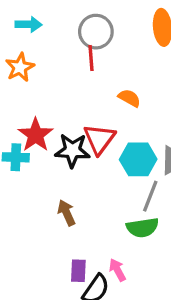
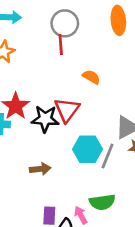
cyan hexagon: (138, 159) -> (88, 149), moved
brown arrow: (67, 213) -> (40, 169), turned 108
green semicircle: (142, 228) -> (102, 202), moved

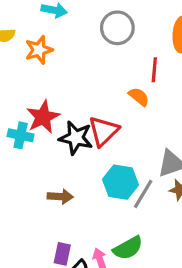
red line: (61, 45) -> (154, 70), moved
green semicircle: (102, 202) -> (128, 248), turned -30

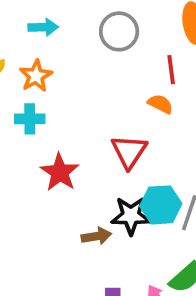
red star: (43, 117) -> (60, 172), moved
cyan cross: (21, 135) -> (30, 119), moved
black star: (76, 138) -> (131, 216), moved

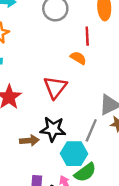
cyan hexagon: (161, 205) -> (74, 154), moved

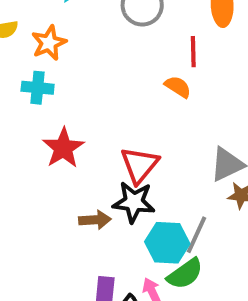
red triangle: (55, 87) -> (139, 165), moved
gray line: (91, 130) -> (196, 235), moved

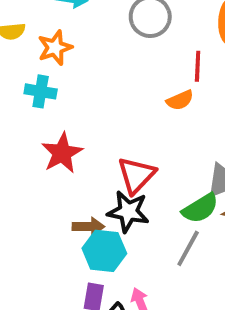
orange semicircle: (178, 87) -> (180, 100), turned 120
cyan hexagon: (167, 243) -> (104, 251), moved
green semicircle: (185, 274) -> (200, 208), moved

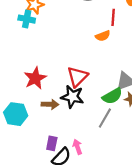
cyan cross: (41, 91) -> (27, 19), moved
red star: (62, 153) -> (35, 78), moved
cyan hexagon: (104, 251) -> (16, 114), moved

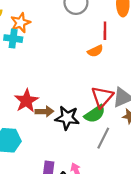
red triangle: (77, 77) -> (102, 97), moved
green semicircle: (112, 96) -> (95, 114), moved
brown arrow: (50, 104) -> (44, 111), moved

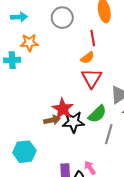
orange star: (20, 23) -> (29, 43), moved, turned 30
red triangle: (102, 97) -> (92, 78), moved
red star: (26, 101) -> (63, 109), moved

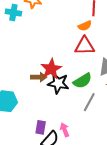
red triangle: (92, 78) -> (85, 46), turned 45

